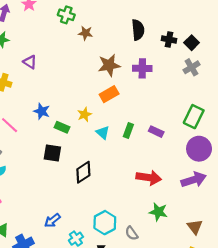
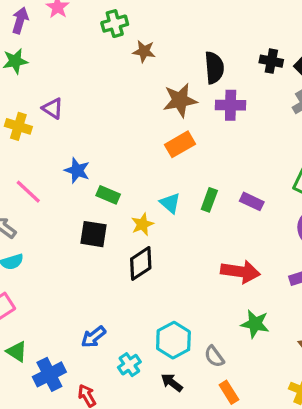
green cross: (66, 15) -> (115, 24), turned -35
black semicircle: (138, 30) -> (214, 68), moved
purple triangle: (30, 62) -> (53, 108), moved
yellow star: (84, 114) -> (142, 224), moved

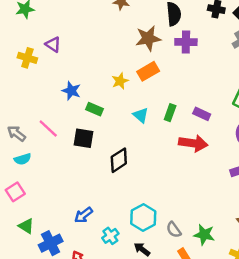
pink line: (28, 192) -> (48, 129), moved
yellow star: (142, 224) -> (120, 81), moved
red arrow: (240, 272) -> (193, 143), moved
green star: (255, 324) -> (204, 235), moved

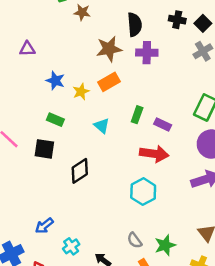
purple triangle: (53, 44) -> (27, 49), moved, turned -35
blue star: (71, 91) -> (55, 81), moved
green rectangle: (170, 113) -> (137, 115), moved
cyan hexagon: (143, 218) -> (143, 192), moved
green star: (204, 235) -> (165, 245), turned -30

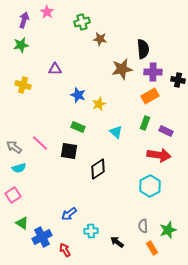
black cross: (177, 20) -> (178, 80), moved
orange rectangle: (109, 82) -> (150, 96), moved
gray semicircle: (135, 240) -> (143, 226), turned 32
cyan cross: (71, 246) -> (91, 231), turned 32

